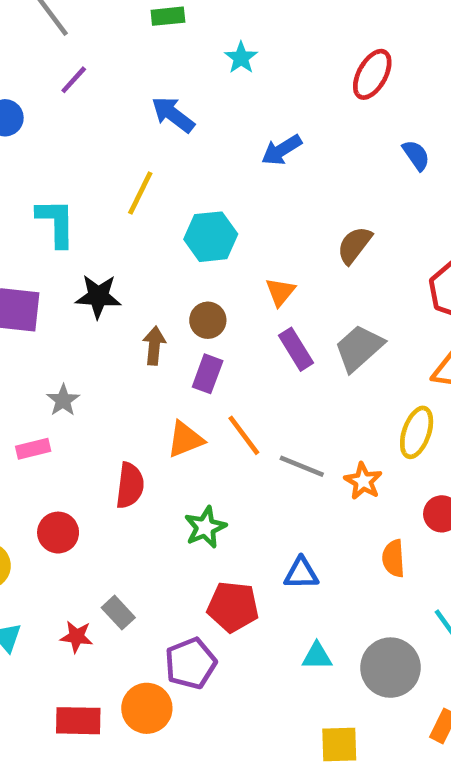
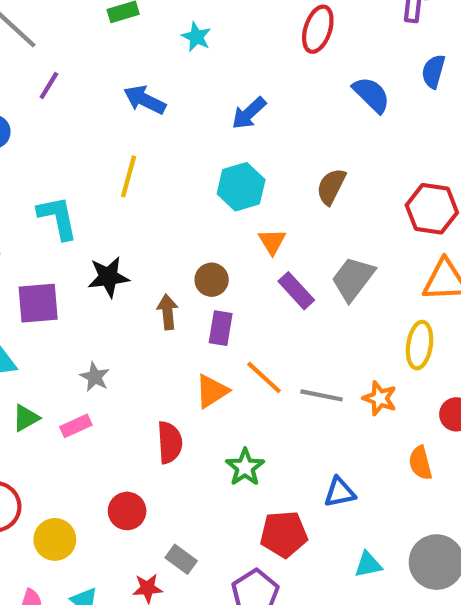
blue semicircle: (416, 155) -> (371, 95), size x1.4
cyan hexagon: (211, 237) -> (241, 187), moved
red circle: (58, 533) -> (127, 511), moved

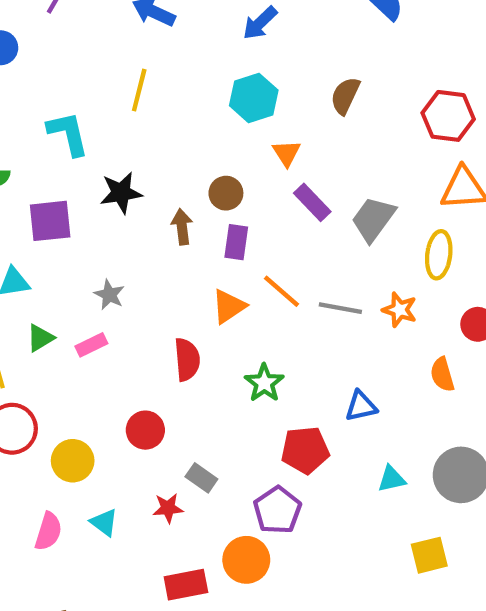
gray trapezoid: (353, 279) -> (373, 219), moved

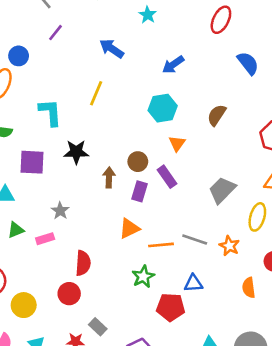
purple rectangle: (312, 202) -> (167, 177), moved
orange line: (281, 291) -> (161, 245), moved, turned -55
red semicircle: (187, 359) -> (83, 263), moved
blue triangle: (361, 406) -> (193, 283), moved
red pentagon: (305, 450) -> (171, 307), moved

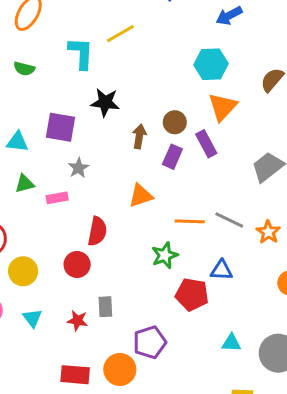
yellow line: (96, 93) -> (120, 34), moved, turned 30
orange triangle: (177, 143) -> (223, 107), size x1.5
purple square: (32, 162) -> (60, 127), moved
orange triangle: (129, 228) -> (141, 196), moved
gray rectangle: (98, 327) -> (105, 307), turned 36

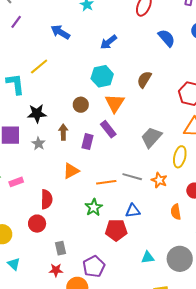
brown circle: (175, 122) -> (81, 105), moved
gray star: (78, 168) -> (38, 144), moved
red star: (77, 321) -> (56, 270), moved

